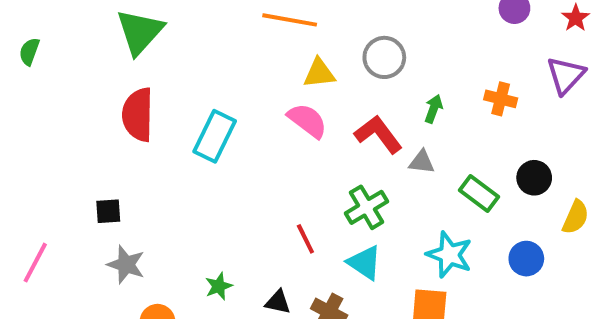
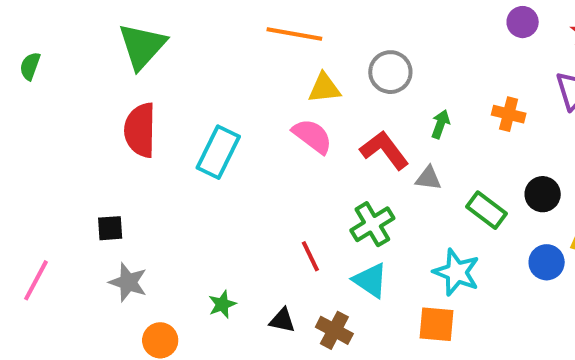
blue circle: (526, 259) -> (547, 262), moved

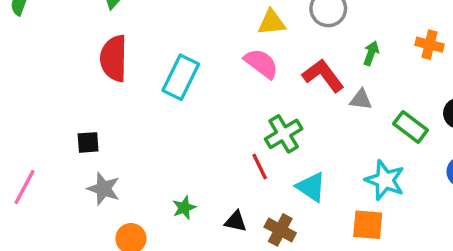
green cross: (372, 224) -> (284, 134), moved

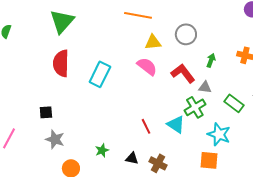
green cross: (284, 134) -> (195, 107), moved
cyan triangle: (311, 187) -> (176, 124), moved

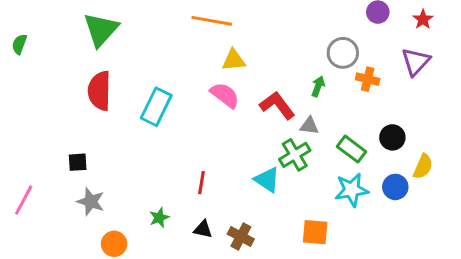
gray circle: (186, 34) -> (343, 53), moved
red line: (146, 126) -> (201, 183), moved, turned 35
cyan star: (219, 134) -> (352, 190), moved, turned -30

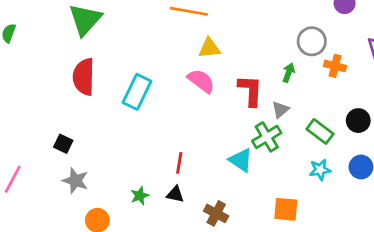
red L-shape: (277, 105) -> (250, 90), turned 40
gray triangle: (309, 126) -> (280, 110), turned -48
black square: (78, 162) -> (63, 144), turned 30
cyan star: (352, 190) -> (320, 170), size x0.7
black triangle: (203, 229) -> (175, 194), moved

